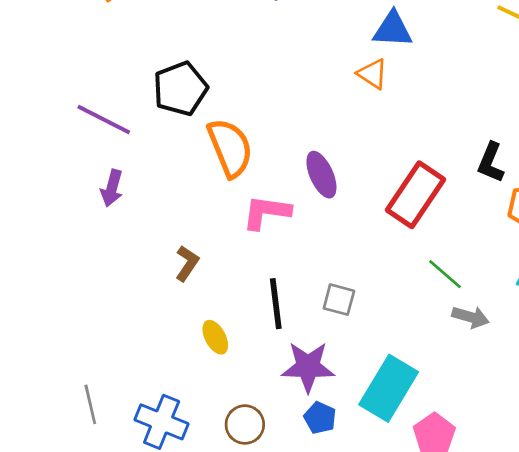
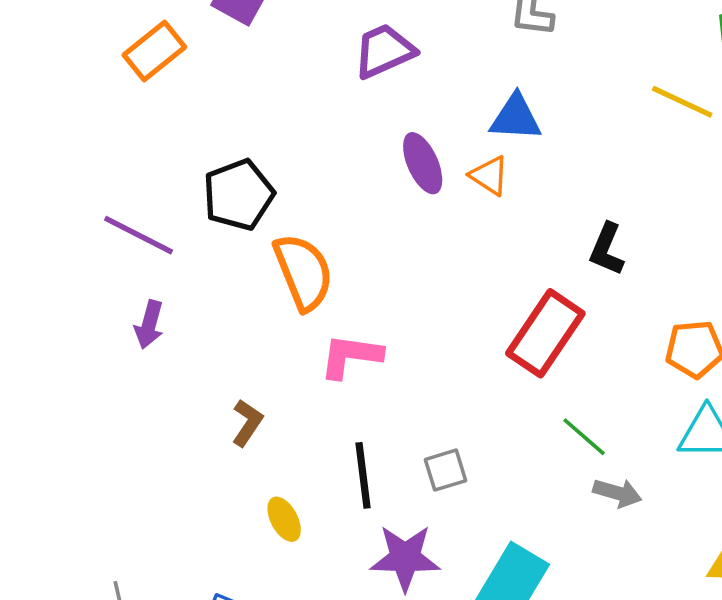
black L-shape: (491, 163) -> (607, 249), moved
purple ellipse: (321, 175) -> (423, 163), moved
gray square: (339, 300) -> (445, 470), turned -32

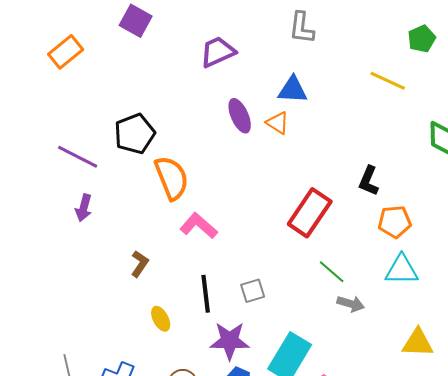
orange rectangle: (154, 51) -> (66, 52), moved
black L-shape: (607, 249) -> (369, 181), moved
pink L-shape: (351, 356) -> (199, 226), turned 33

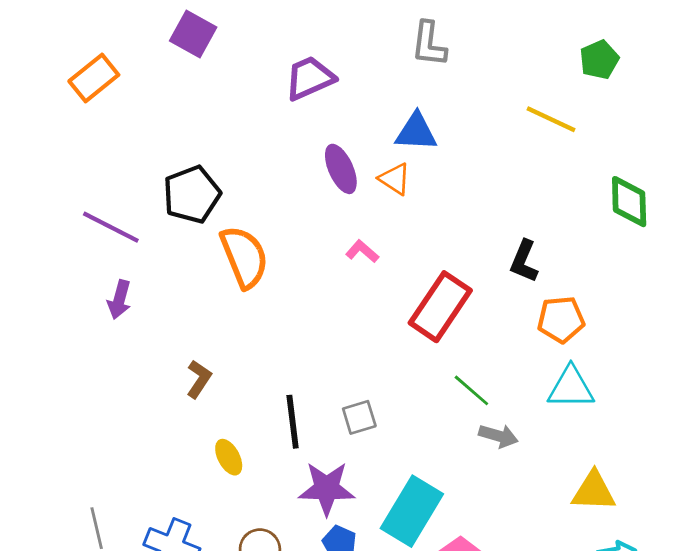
pink L-shape: (199, 226) -> (362, 251), moved, size x0.6

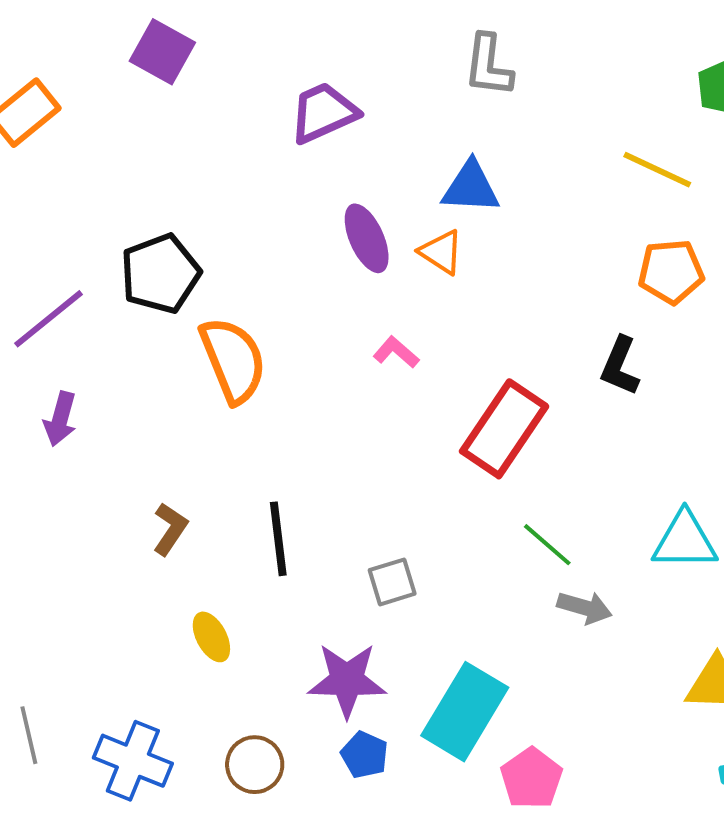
purple line: (111, 227) -> (48, 319), turned -66
orange pentagon: (561, 319) -> (671, 272), moved
black line: (293, 422) -> (278, 539), moved

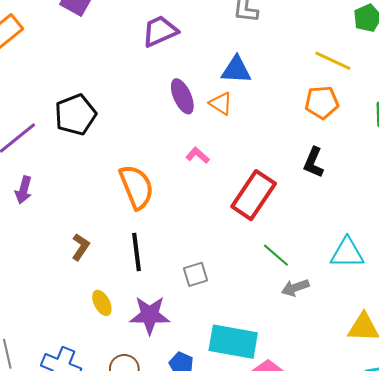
orange pentagon: (671, 272) -> (322, 102), moved
orange semicircle: (233, 360) -> (136, 187), moved
gray arrow: (585, 608) -> (295, 288), turned 144
purple star: (347, 680) -> (150, 315), moved
cyan rectangle: (465, 712) -> (233, 342), turned 69

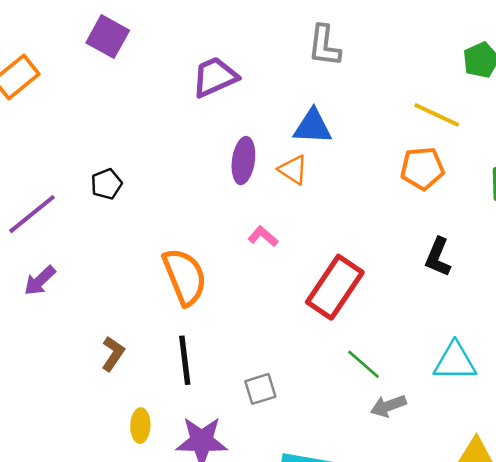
purple ellipse: (182, 96) -> (243, 161), turned 32
black pentagon: (75, 115) -> (106, 184), size x0.6
black L-shape: (314, 162) -> (438, 257), moved
purple arrow: (24, 190) -> (40, 281), turned 32
yellow ellipse: (102, 303) -> (140, 426), turned 30

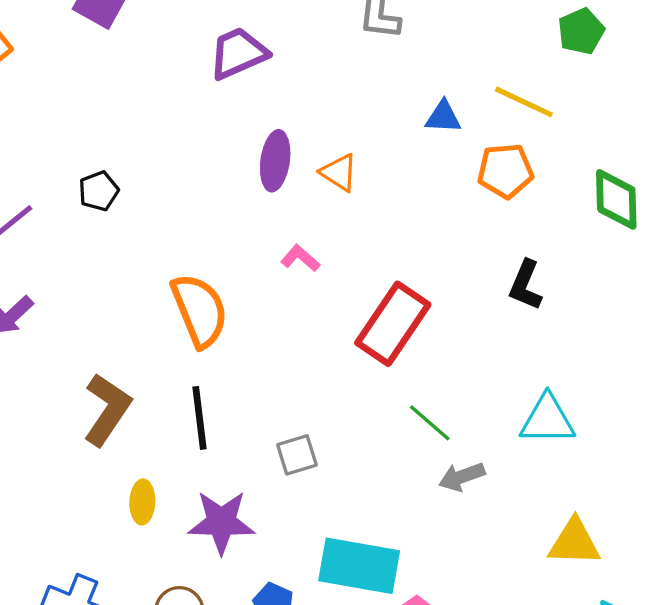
blue triangle: (313, 127) -> (443, 117), moved, size x0.7
brown L-shape: (113, 354) -> (107, 409), size x1.6

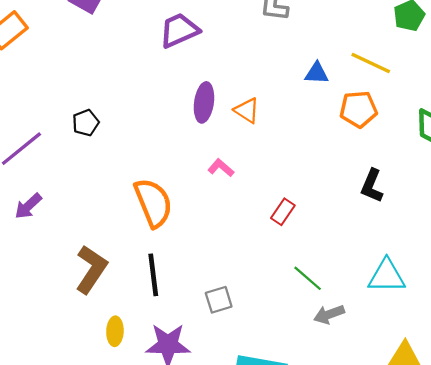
red rectangle: (393, 324) -> (283, 212), size x0.5

